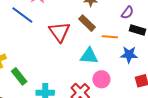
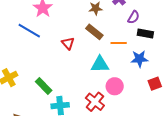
red triangle: (59, 32) -> (68, 43), size x0.6
green rectangle: (19, 76) -> (44, 86), moved

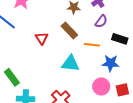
purple semicircle: (134, 17) -> (101, 21), moved
pink circle: (115, 86) -> (101, 86), moved

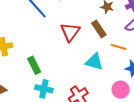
red triangle: (42, 38) -> (70, 32), size x1.5

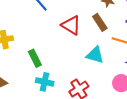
red triangle: (70, 32) -> (71, 25), turned -35

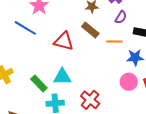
cyan triangle: (95, 55) -> (62, 77), moved

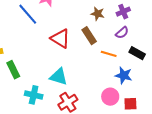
cyan triangle: (62, 77) -> (59, 77), moved
green rectangle: (39, 83) -> (13, 70), moved

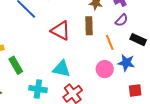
brown rectangle: (89, 36) -> (89, 26), turned 36
orange line: (109, 54) -> (110, 42), turned 56
pink circle: (110, 97) -> (105, 69), moved

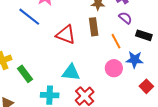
purple semicircle: (121, 20) -> (125, 18), turned -88
red square: (135, 90) -> (146, 86), turned -32

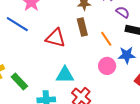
purple semicircle: (125, 18) -> (123, 12), moved

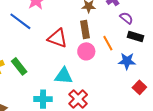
pink circle: (107, 66) -> (86, 51), moved
green rectangle: (19, 81) -> (19, 66), moved

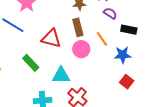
purple semicircle: (126, 18) -> (110, 13), moved
green rectangle: (19, 66) -> (31, 63), moved
red square: (139, 87) -> (127, 82), moved

